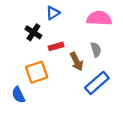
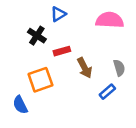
gray semicircle: (96, 50) -> (119, 68), moved
blue rectangle: (97, 83) -> (107, 92), size x0.6

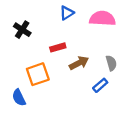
blue triangle: (58, 14) -> (67, 13), moved
black cross: (37, 36) -> (22, 30), moved
brown arrow: (85, 68) -> (79, 63), turned -90

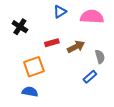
brown arrow: (79, 63) -> (76, 47), moved
blue semicircle: (19, 98) -> (30, 92), moved, turned 126

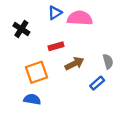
blue triangle: (60, 12) -> (55, 13), moved
pink semicircle: (92, 17) -> (80, 18), moved
brown arrow: (76, 47) -> (74, 64), moved

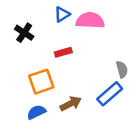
brown arrow: (74, 64) -> (71, 104), moved
blue rectangle: (97, 83) -> (110, 94), size x1.5
blue semicircle: (32, 99) -> (36, 112), turned -35

